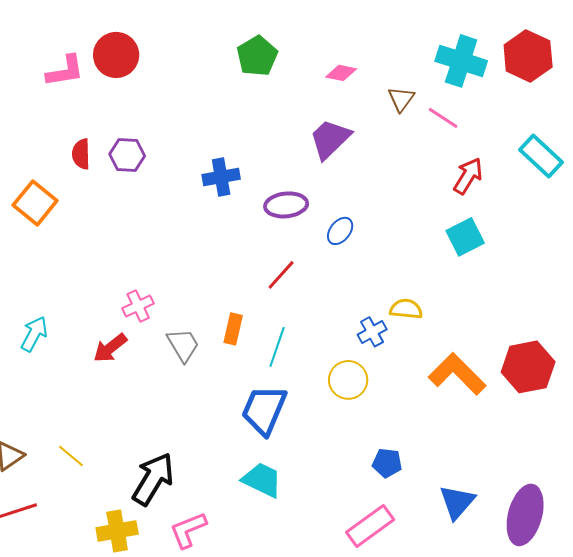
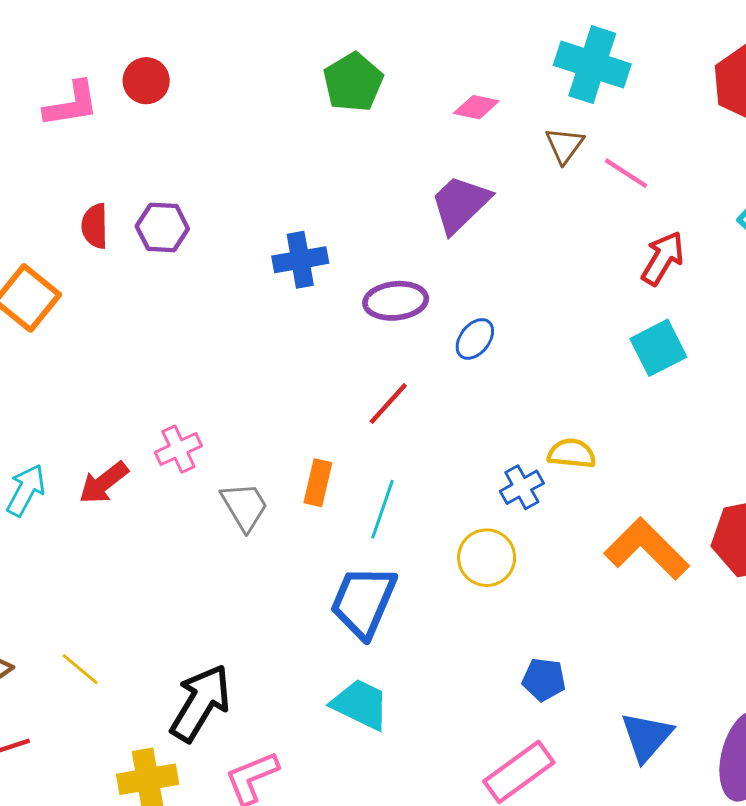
red circle: (116, 55) -> (146, 81), size x0.7
cyan cross: (461, 61) -> (592, 65), moved
red arrow: (110, 348) -> (104, 483), moved

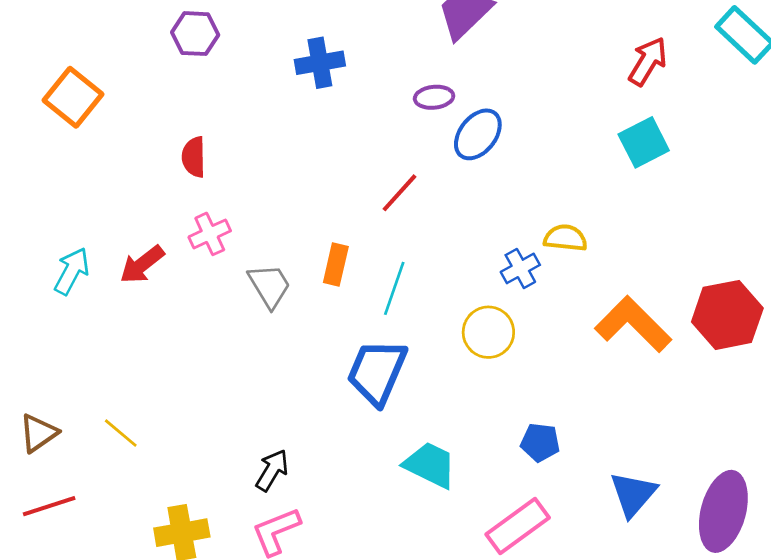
red semicircle: (95, 226) -> (194, 157), moved
purple ellipse: (396, 301) -> (434, 97), moved, size x0.7
blue ellipse: (475, 339) -> (478, 134), size x1.4
black arrow: (200, 703) -> (272, 470), moved, size x0.6
cyan trapezoid: (360, 704) -> (430, 465), moved

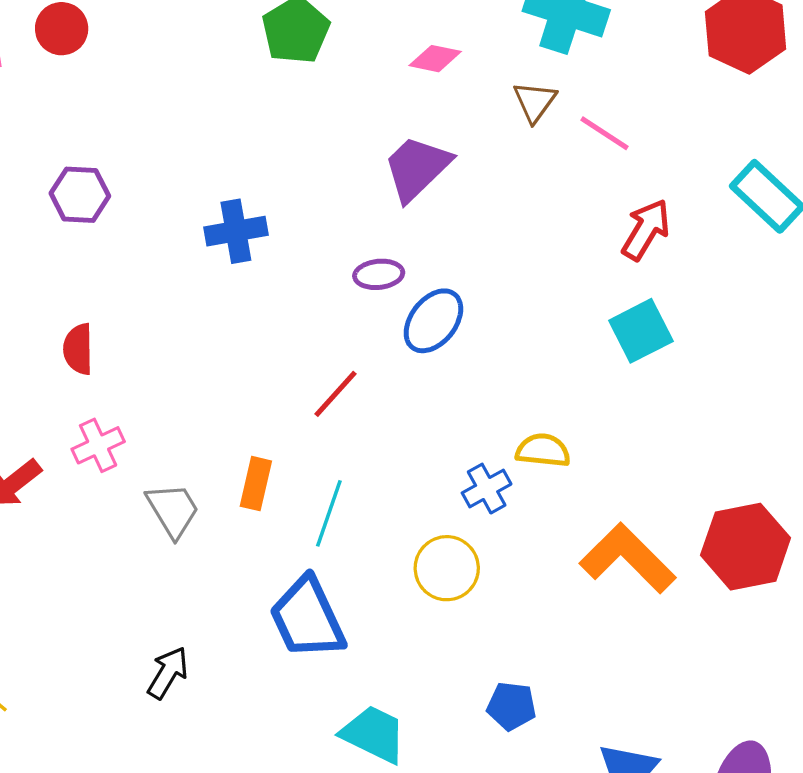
blue trapezoid: (377, 372) -> (307, 618), turned -48
black arrow: (272, 470) -> (168, 673), moved

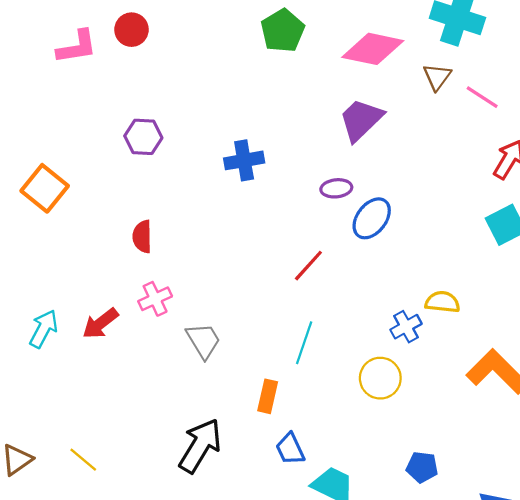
pink diamond: (435, 59) -> (373, 49), size x1.8
orange rectangle: (256, 484) -> (268, 396), moved
blue trapezoid: (307, 618) -> (290, 449), moved, size x0.6
black arrow: (168, 673) -> (200, 446), size x1.6

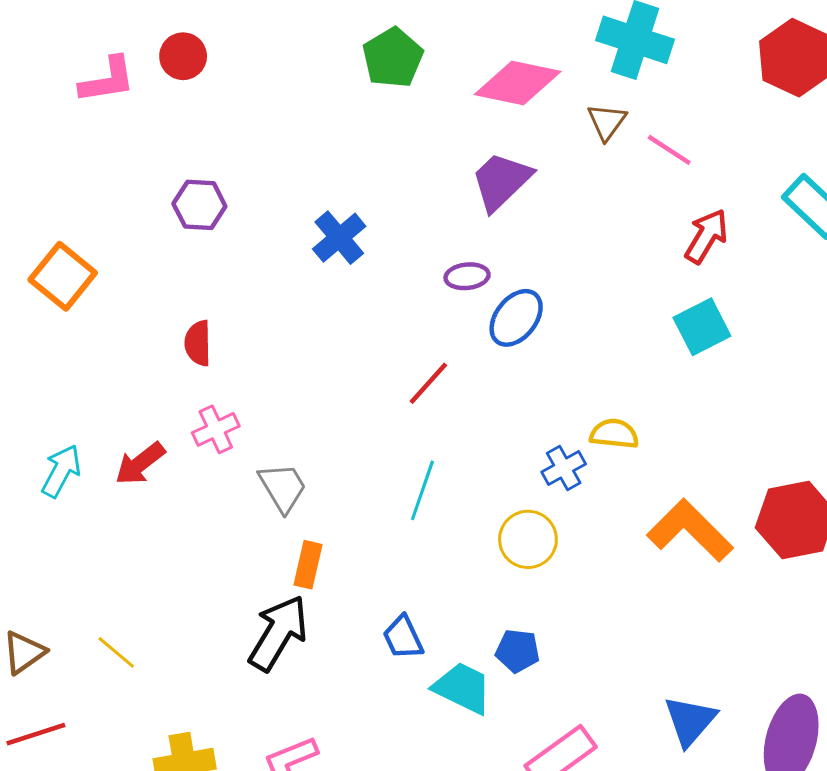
blue cross: (244, 160) -> (339, 238), turned -30
orange rectangle: (268, 396) -> (308, 565), moved
blue pentagon: (422, 467) -> (518, 651), moved

